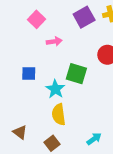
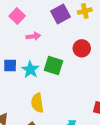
cyan star: (55, 89) -> (30, 70), moved

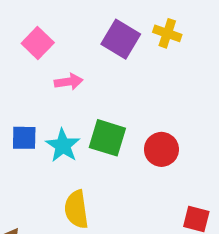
yellow cross: (85, 11) -> (167, 33), turned 32
purple square: (61, 14) -> (121, 39), turned -30
red circle: (82, 48) -> (161, 149), moved

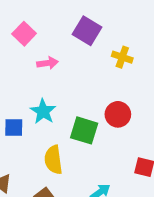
yellow cross: (167, 33) -> (122, 57), moved
blue square: (24, 138) -> (14, 128), moved
green square: (107, 138) -> (84, 130), moved

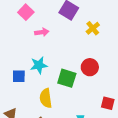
yellow cross: (122, 57) -> (93, 28), turned 32
cyan star: (43, 111) -> (39, 65), turned 30

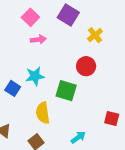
pink square: (26, 12) -> (30, 17), moved
red circle: (90, 67) -> (86, 66), moved
blue square: (19, 76) -> (13, 88), turned 32

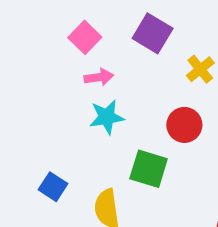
cyan star: (35, 76) -> (107, 117), moved
blue square: (13, 88) -> (53, 187), moved

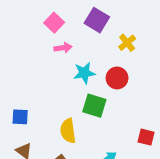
cyan star: (107, 117) -> (84, 73), moved
blue square: (53, 187) -> (20, 117), moved, turned -30

